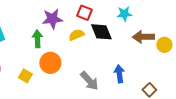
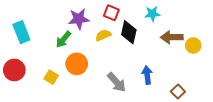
black diamond: (101, 32) -> (129, 32), turned 35
green arrow: (37, 39) -> (63, 39), turned -138

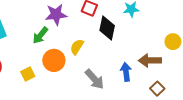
yellow semicircle: (103, 35) -> (77, 47), moved, turned -35
brown arrow: (172, 37) -> (150, 60), moved
yellow square: (51, 77) -> (28, 74), turned 32

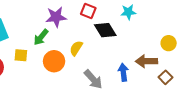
black diamond: (107, 28) -> (105, 30), turned -45
yellow square: (28, 74) -> (21, 55), moved, turned 32
brown square: (157, 89) -> (166, 77), moved

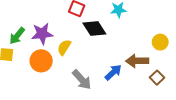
purple star: (56, 17) -> (42, 34), moved
green arrow: (41, 37) -> (17, 36), moved
blue arrow: (123, 72) -> (113, 72), turned 54

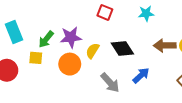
black diamond: (94, 28) -> (122, 49), moved
brown arrow: (137, 61) -> (165, 46), moved

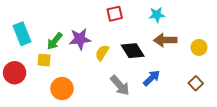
red square: (105, 12) -> (115, 14), turned -35
brown arrow: (165, 46) -> (165, 40), moved
orange circle: (70, 64) -> (62, 89), moved

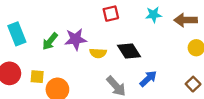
brown arrow: (165, 40) -> (186, 20), moved
yellow semicircle: (102, 53) -> (98, 53), turned -119
yellow square: (44, 60) -> (37, 77), moved

